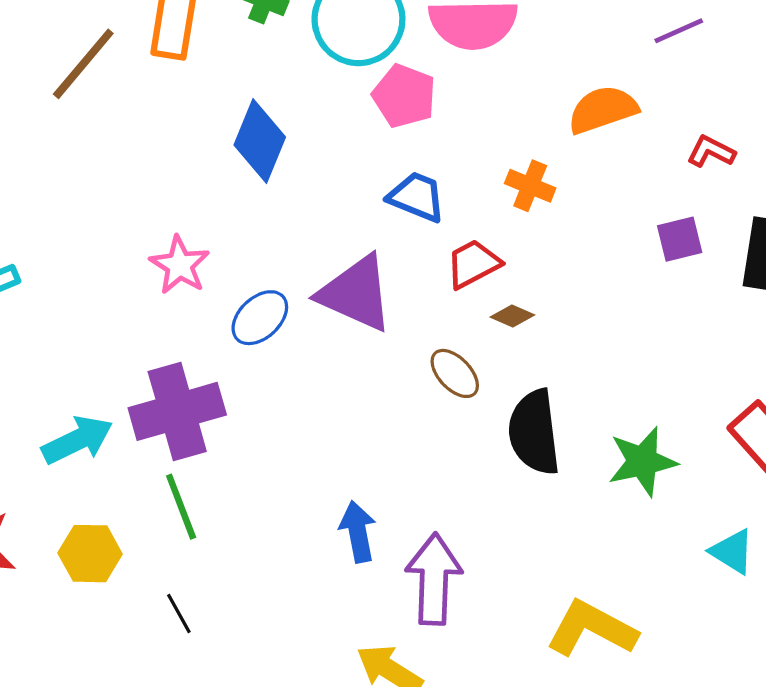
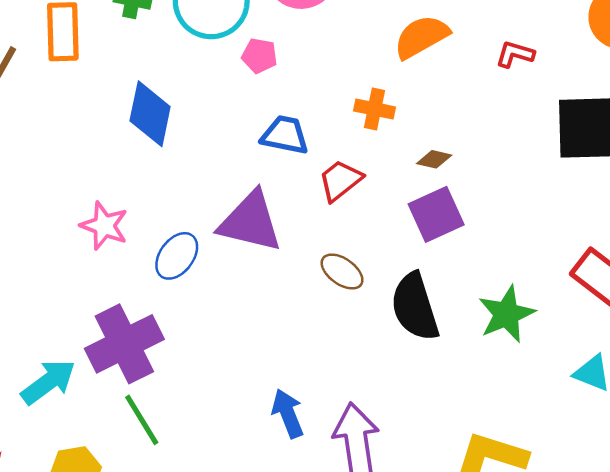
pink pentagon: (404, 96) -> (259, 56), size x0.7
purple square: (680, 239) -> (436, 214), moved, size x1.4
brown diamond: (512, 316) -> (434, 159), moved

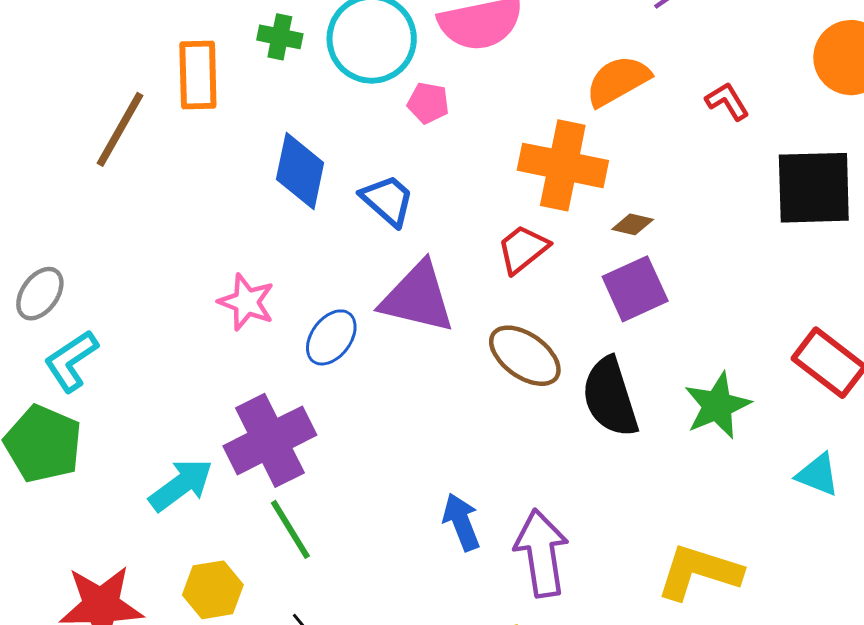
red L-shape: (515, 54) -> (727, 101), turned 42
orange cross: (374, 109) -> (563, 165), size x1.8
blue trapezoid: (285, 135) -> (388, 200), moved, turned 30
brown ellipse: (342, 272) -> (525, 356), size x1.4

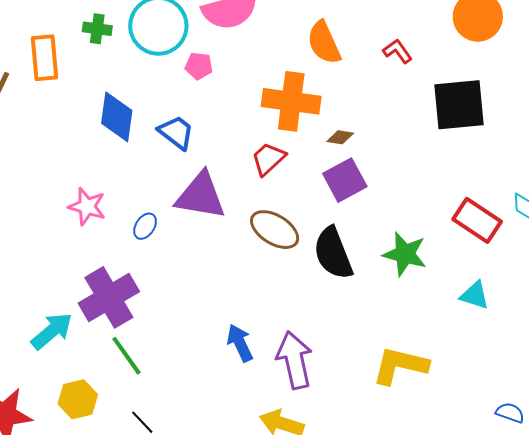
orange semicircle: (618, 81) -> (324, 43), turned -81
blue ellipse: (331, 337) -> (145, 226), size x0.7
green star: (717, 406) -> (405, 254), turned -30

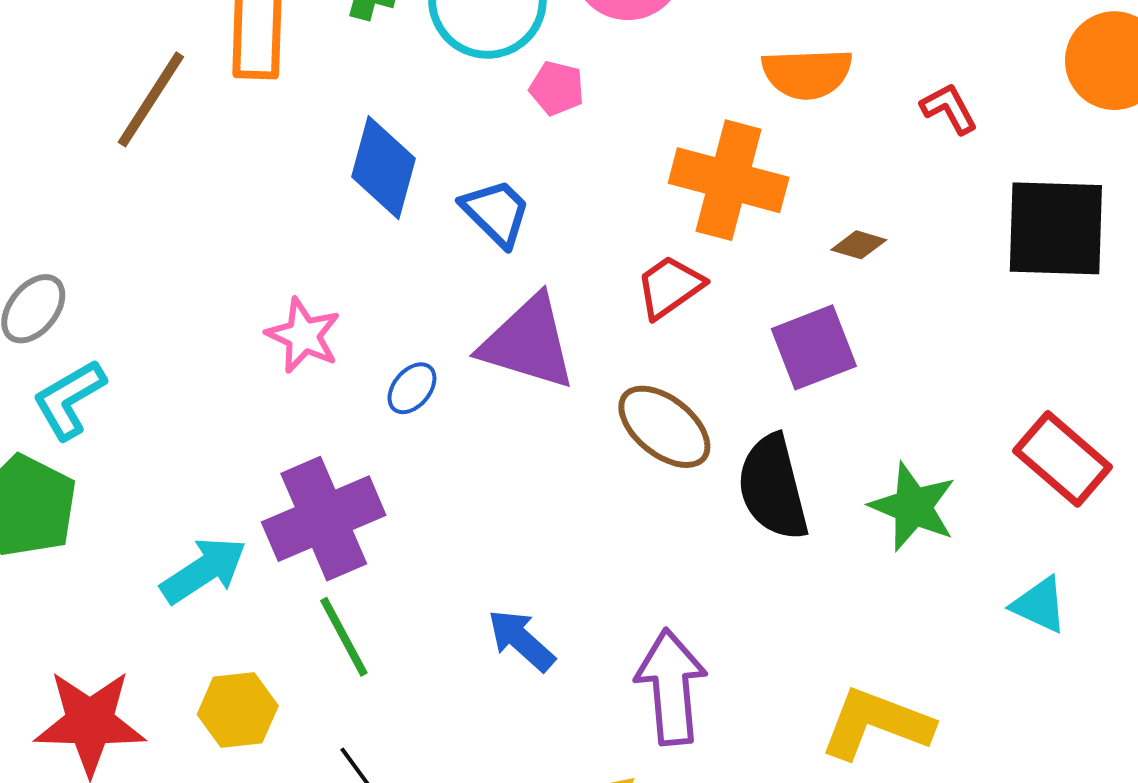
orange semicircle: (324, 43) -> (807, 74), turned -75
brown diamond: (340, 137) -> (859, 245), moved
blue arrow: (240, 343) -> (521, 640), moved, turned -30

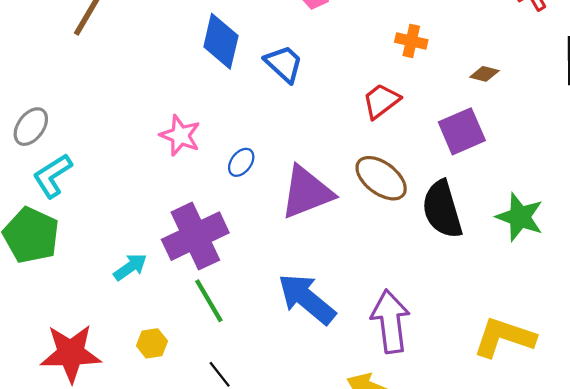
orange cross: (729, 180) -> (411, 41), size x0.5
purple triangle: (528, 343) -> (307, 192), moved, turned -36
cyan arrow: (204, 570) -> (130, 267), size x0.7
blue arrow: (521, 640) -> (307, 299), size x1.5
yellow hexagon: (238, 710) -> (152, 343), size x0.7

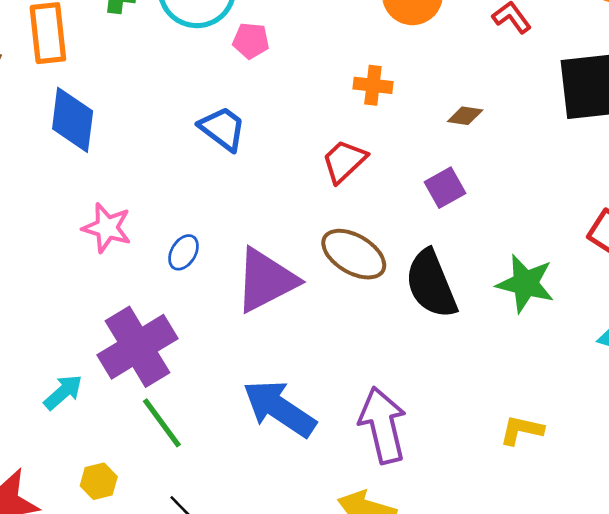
blue diamond: (221, 41) -> (73, 120), moved
purple square: (462, 131) -> (445, 188), size x0.7
yellow L-shape: (504, 337) -> (522, 430), size x0.6

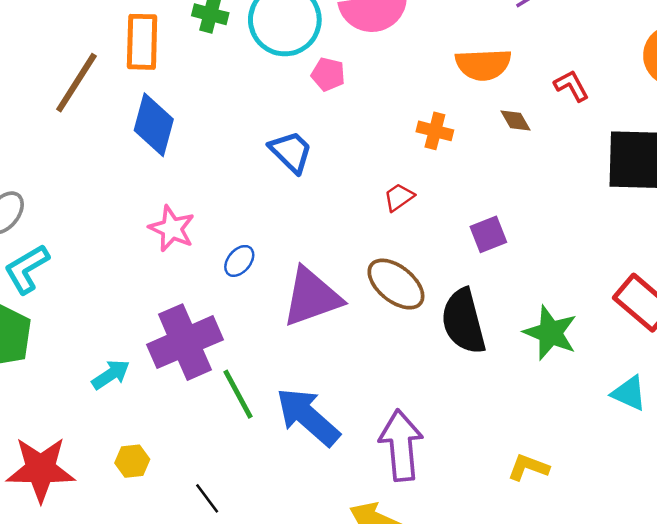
brown diamond: (465, 116) -> (516, 120), moved, turned 44
red trapezoid: (344, 161) -> (399, 197), size x0.7
green line: (162, 423) -> (238, 394), moved

